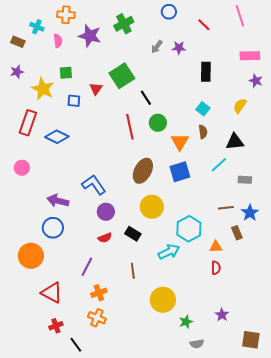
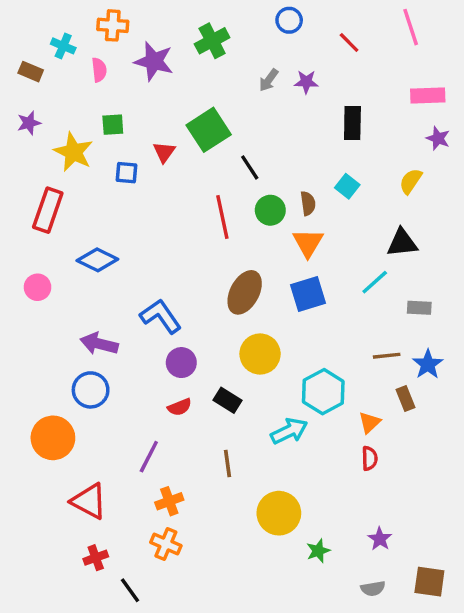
brown semicircle: (203, 132) -> (308, 203), moved
blue diamond: (57, 137) -> (97, 260), moved
orange triangle: (216, 247) -> (370, 422), turned -40
gray semicircle: (197, 344) -> (373, 588), moved

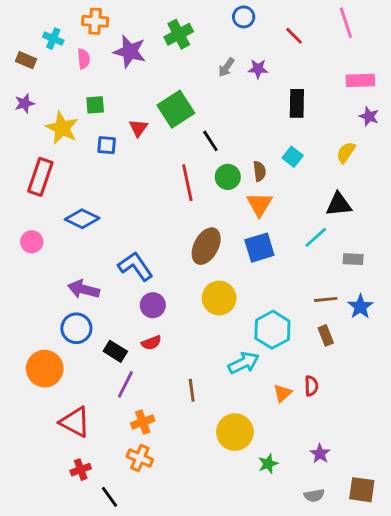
brown rectangle: (405, 398) -> (326, 335), moved
black rectangle: (227, 400) -> (115, 351), moved
orange triangle: (370, 422) -> (283, 393), moved

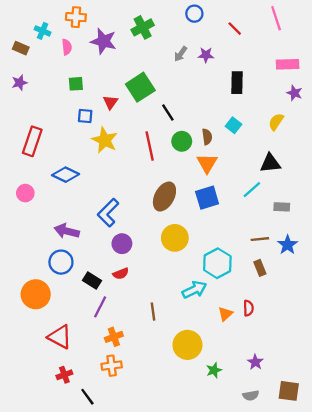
yellow star: (62, 128) -> (105, 140), moved
blue L-shape: (135, 266) -> (108, 213), turned -100
orange cross: (140, 458) -> (112, 366), turned -30

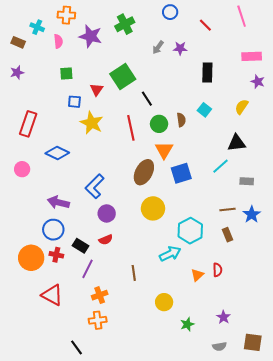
orange triangle: (207, 163) -> (164, 150), moved
yellow circle: (187, 345) -> (164, 302), size x0.7
red cross: (64, 375) -> (56, 255), moved, turned 32

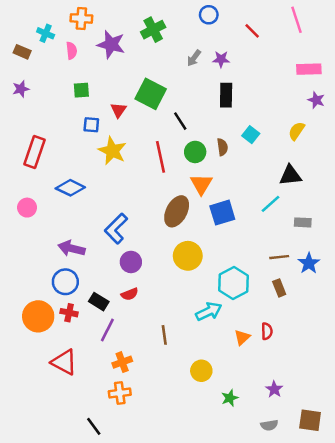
black rectangle: (207, 72) -> (226, 95), moved
green square: (123, 77) -> (151, 94), turned -30

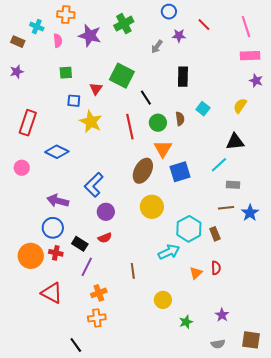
pink line: (297, 20) -> (246, 27), moved
purple star: (221, 59) -> (179, 36), moved
gray rectangle: (303, 222) -> (233, 185), moved
brown rectangle: (279, 288) -> (215, 234), moved

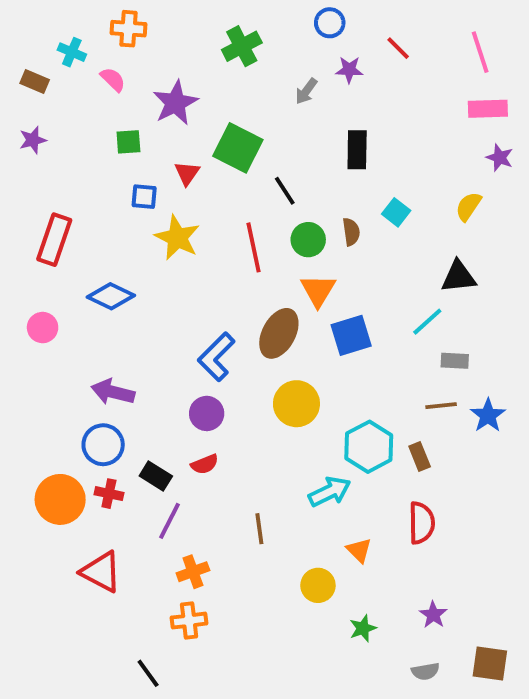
purple star: (90, 36) -> (175, 103), moved, turned 30
pink semicircle: (58, 41) -> (113, 79), turned -40
blue L-shape: (94, 185) -> (216, 357), moved
red semicircle: (216, 268) -> (421, 523), size x1.5
orange triangle: (196, 273) -> (359, 550), moved, turned -32

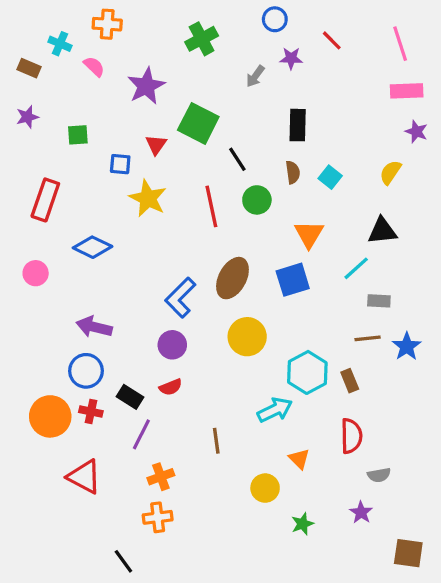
green square: (128, 142) -> (78, 135), moved
brown semicircle: (351, 232) -> (293, 172), moved
orange triangle: (318, 290) -> (309, 234), moved
gray semicircle: (425, 671) -> (379, 475), moved

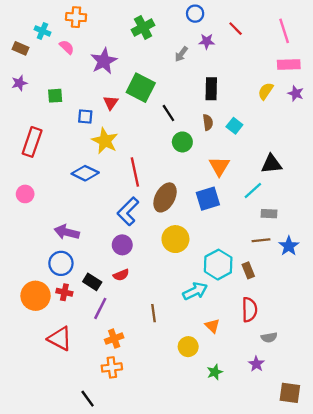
yellow semicircle: (390, 172) -> (266, 91), moved
red line: (211, 206) -> (135, 172), moved
blue diamond: (93, 247) -> (85, 173), moved

